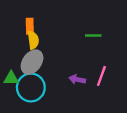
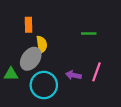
yellow semicircle: (33, 40) -> (42, 44), moved
cyan circle: (31, 87) -> (44, 85), moved

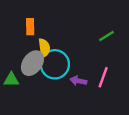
green line: (89, 34) -> (107, 36), moved, turned -32
cyan circle: (44, 85) -> (55, 64), moved

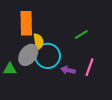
orange rectangle: (30, 27) -> (26, 23), size x1.6
green line: (107, 36) -> (81, 34), moved

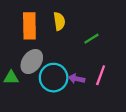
yellow semicircle: (38, 42) -> (59, 21), moved
cyan circle: (48, 56) -> (54, 78), moved

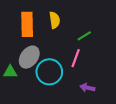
pink line: (101, 75) -> (76, 58), moved
purple arrow: (77, 79) -> (87, 88), moved

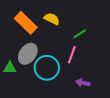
yellow semicircle: (55, 20) -> (52, 19), turned -56
orange rectangle: (27, 24) -> (26, 23), turned -45

